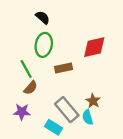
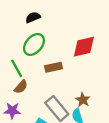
black semicircle: (43, 17) -> (33, 17), turned -64
green ellipse: (44, 45) -> (34, 44), turned 30

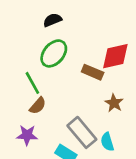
brown rectangle: (54, 67) -> (93, 72), moved, turned 35
brown star: (83, 100) -> (114, 103), moved

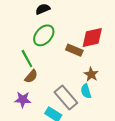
cyan semicircle: (107, 142) -> (86, 91), moved

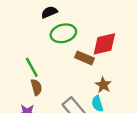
green ellipse: (44, 35) -> (63, 33), moved, turned 35
brown semicircle: (31, 76) -> (36, 87), turned -56

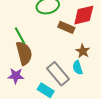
brown semicircle: (36, 87) -> (24, 53), size x1.6

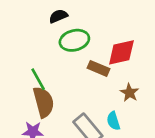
brown star: (83, 51) -> (129, 93), moved

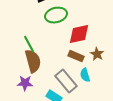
red diamond: (121, 52) -> (79, 34), moved
brown rectangle: (99, 68) -> (76, 56), moved

